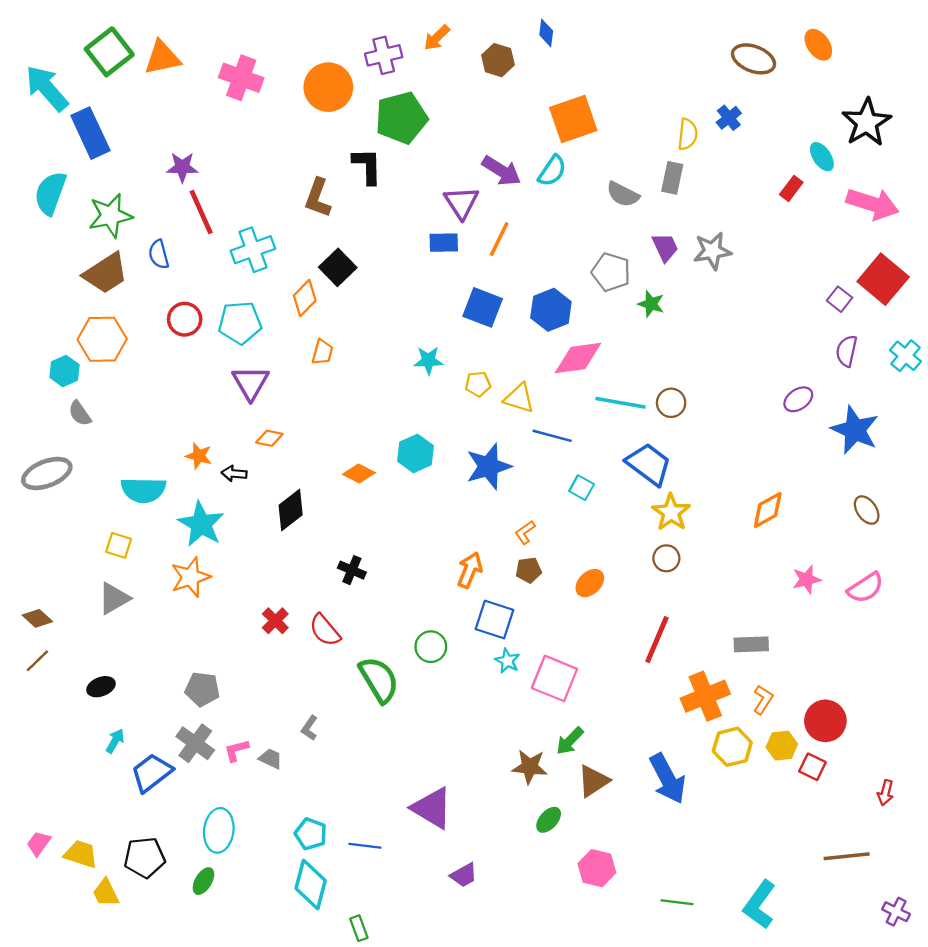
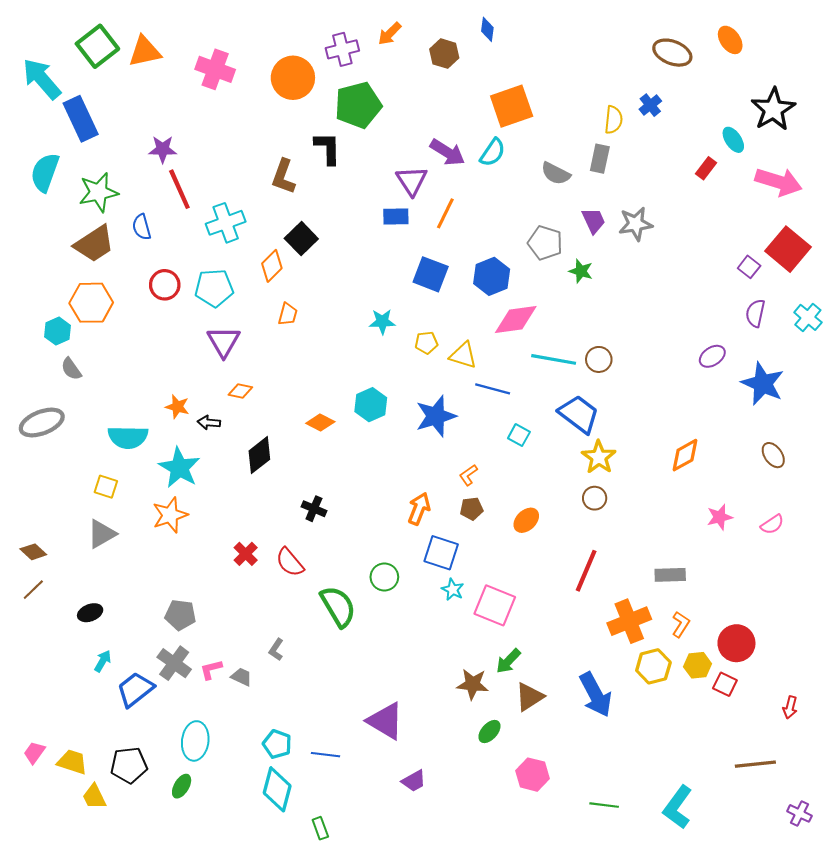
pink semicircle: (865, 588) -> (772, 524), size x0.7

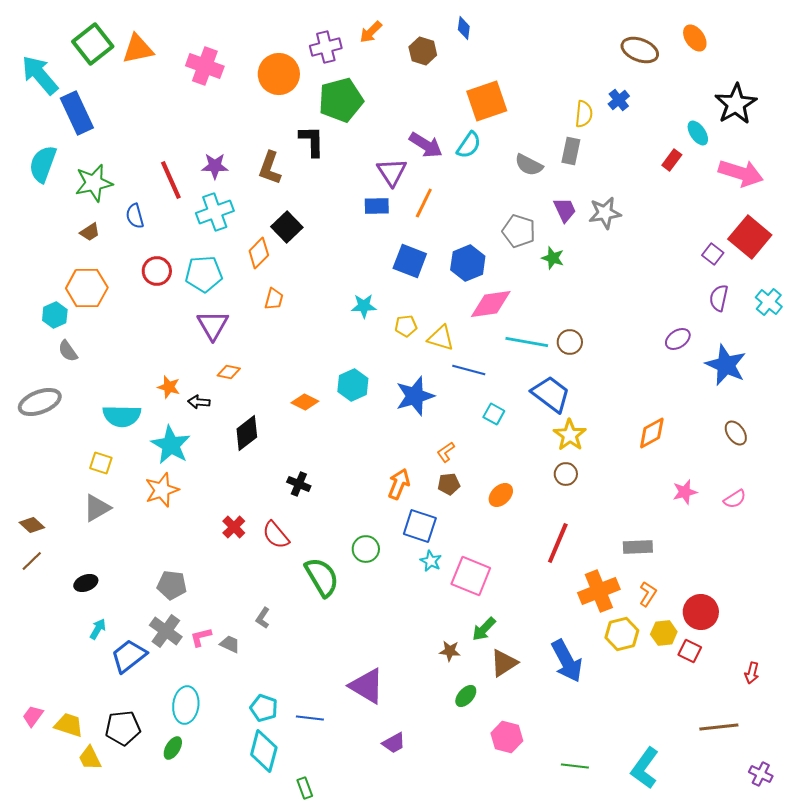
purple star: (163, 149) -> (215, 166), moved
brown trapezoid: (94, 244) -> (90, 232), size x0.5
brown star: (473, 684) -> (450, 651), size x0.7

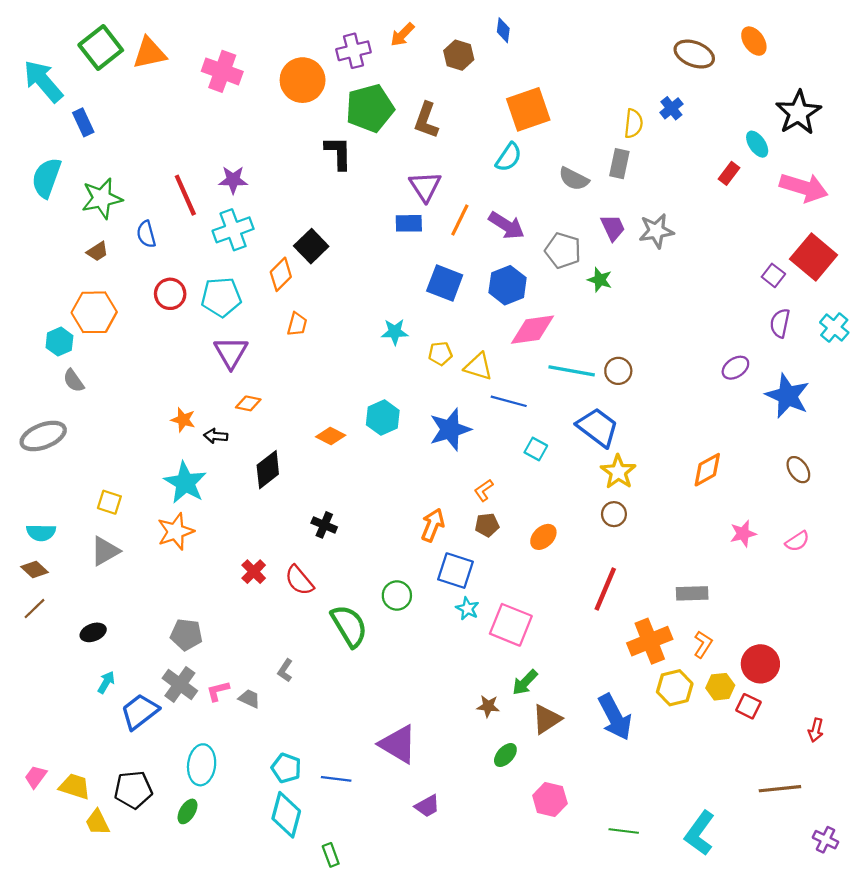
blue rectangle: (77, 113) -> (83, 122), size x0.6
purple arrow: (426, 145) -> (507, 225), moved
brown L-shape: (270, 168) -> (426, 120), moved
cyan semicircle: (122, 416) -> (41, 533), moved, size x0.7

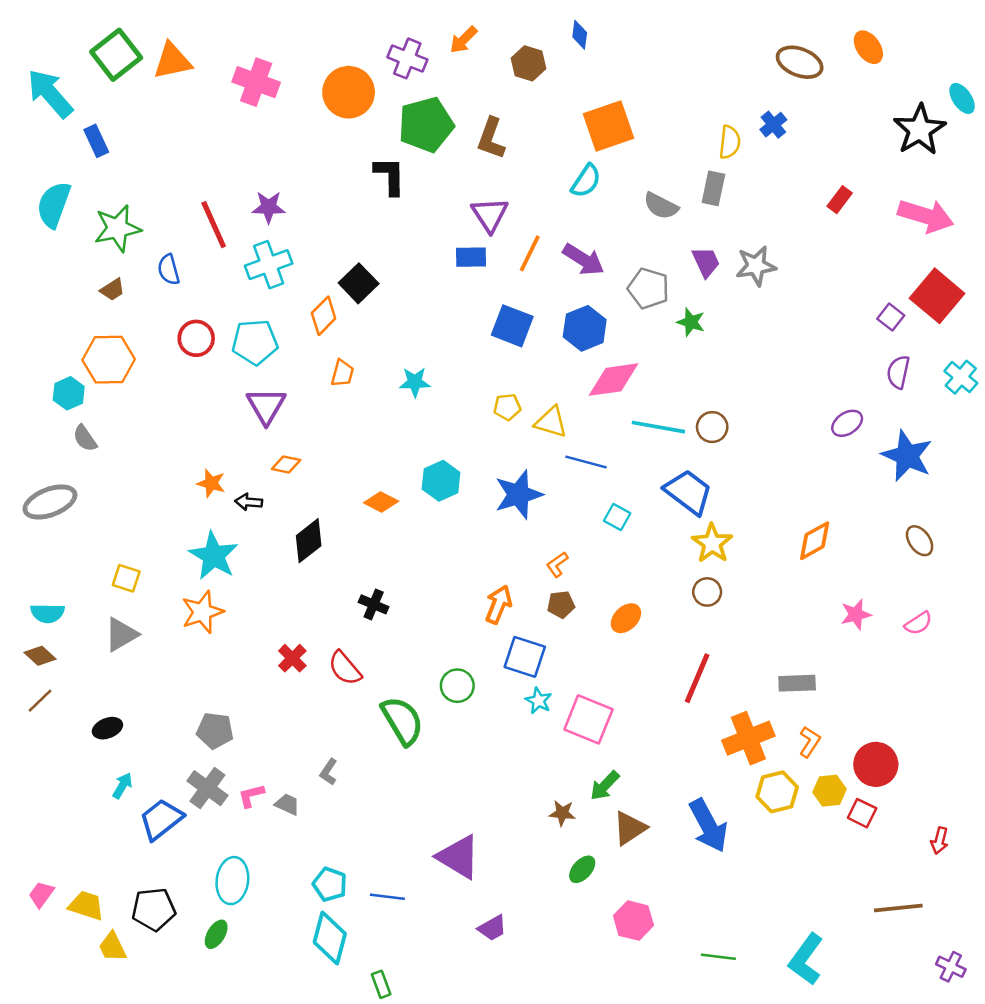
purple cross: (354, 51) -> (407, 58), turned 36
cyan ellipse: (757, 144) -> (962, 98), moved
cyan star: (395, 332) -> (415, 382), moved

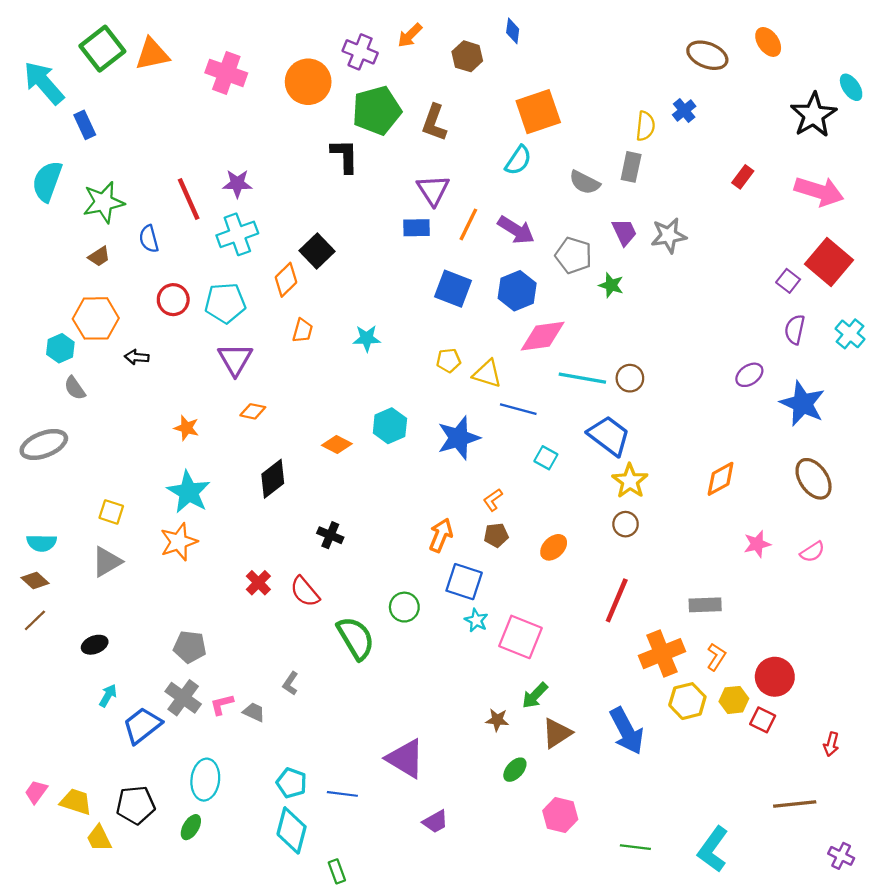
black arrow: (249, 502) -> (137, 357), moved
brown ellipse: (920, 541) -> (814, 479), size x1.5

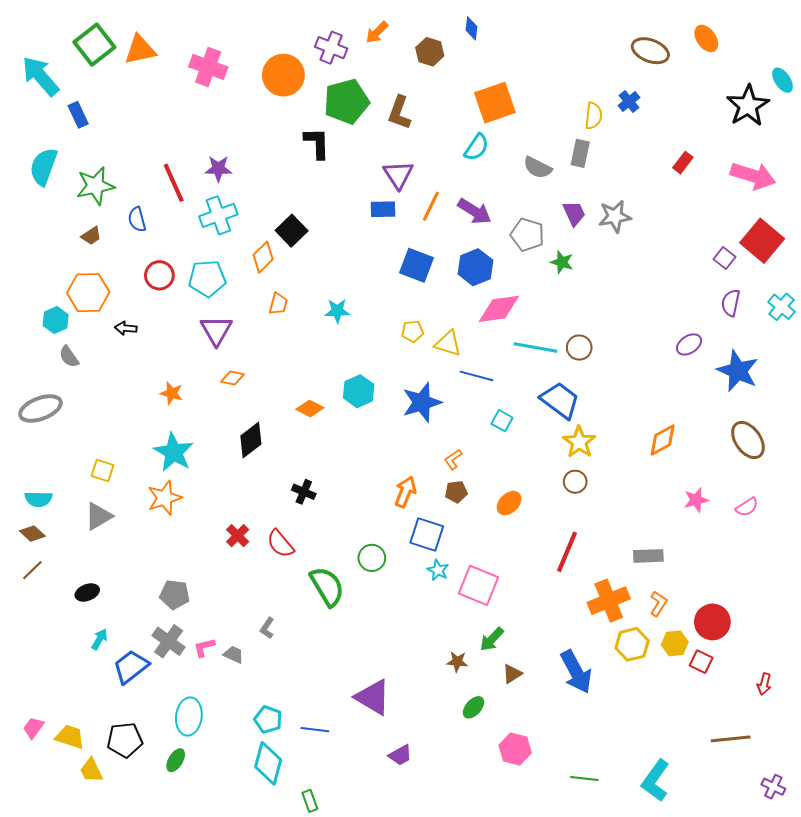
brown triangle: (557, 733) -> (512, 674), size x0.7

